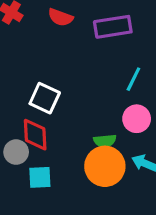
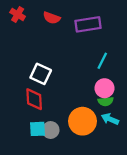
green semicircle: (105, 141) -> (106, 101), moved
gray circle: (16, 152) -> (51, 130), moved

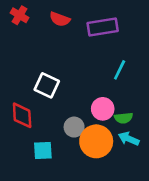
pink circle: (104, 88) -> (103, 109), moved
red diamond: (34, 99) -> (22, 115), moved
gray circle: (51, 130) -> (74, 127), moved

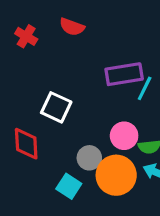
red cross: (19, 15) -> (26, 36), moved
purple rectangle: (103, 27) -> (124, 74), moved
cyan square: (43, 150) -> (69, 186), moved, turned 36

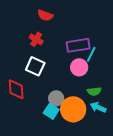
red cross: (26, 36) -> (36, 39), moved
pink circle: (124, 136) -> (79, 67), moved
cyan square: (69, 186) -> (51, 111), moved

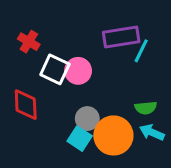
red cross: (36, 39) -> (29, 42), moved
pink circle: (79, 67) -> (78, 71), moved

